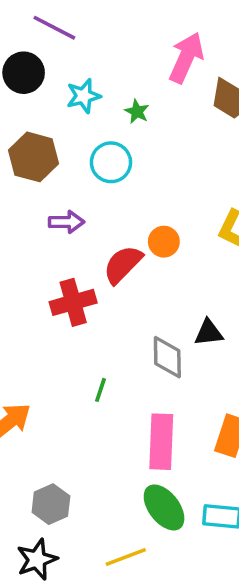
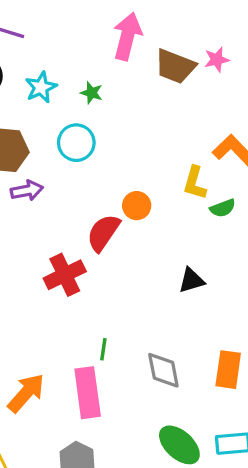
purple arrow: (66, 222) -> (27, 191), moved
gray diamond: (167, 357) -> (163, 370), moved
pink rectangle: (161, 442) -> (88, 393), moved

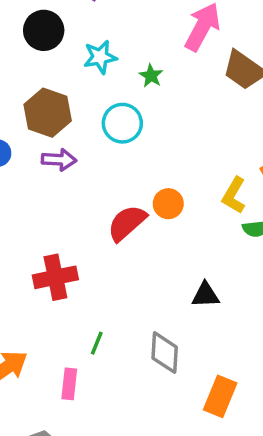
red cross: (65, 275) -> (55, 277), moved
gray diamond: (163, 370) -> (165, 353), moved
pink rectangle: (88, 393) -> (69, 384), size x0.6

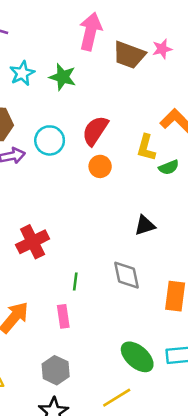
green star: (151, 76) -> (63, 77), size x1.5
cyan circle: (122, 123) -> (50, 140), moved
red semicircle: (127, 223) -> (95, 131), moved

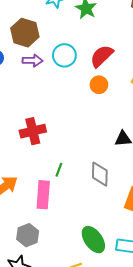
pink rectangle: (63, 316) -> (43, 195), size x1.5

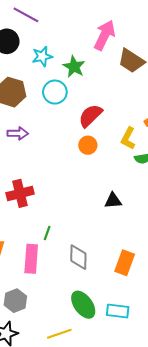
cyan circle: (64, 55) -> (55, 92), moved
purple arrow: (33, 61) -> (18, 133), moved
gray diamond: (100, 174) -> (78, 257), moved

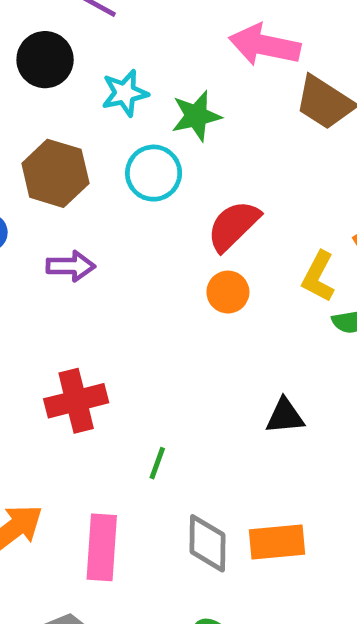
pink arrow: (105, 35) -> (265, 45), turned -104
green star: (74, 67) -> (196, 116), turned 30
green line: (47, 233) -> (157, 463), moved
orange rectangle: (125, 263) -> (277, 542), moved, turned 65

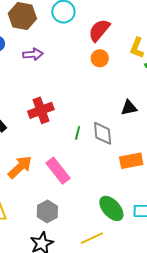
gray diamond: (208, 543) -> (103, 133), moved
pink rectangle: (102, 547) -> (58, 171), turned -36

